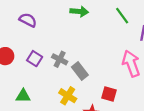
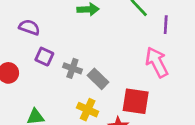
purple square: (35, 59) -> (44, 57), moved
red square: (109, 94) -> (136, 101), size x1.5

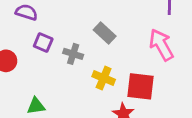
gray rectangle: (98, 79) -> (105, 33), moved
yellow cross: (88, 110) -> (104, 78), moved

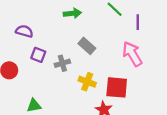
gray cross: (73, 54) -> (62, 63), turned -32

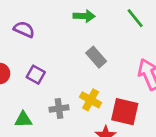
purple square: (38, 55) -> (36, 75), moved
gray cross: (62, 63) -> (59, 108), moved

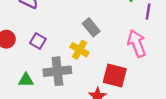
yellow cross: (91, 100) -> (80, 50), moved
gray cross: (59, 108) -> (57, 71), size x1.6

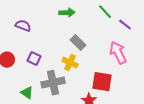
purple line: (148, 12) -> (125, 25), turned -56
green triangle: (26, 80) -> (27, 93), turned 40

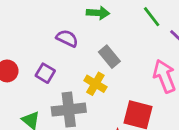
purple semicircle: (23, 26) -> (67, 38), moved

